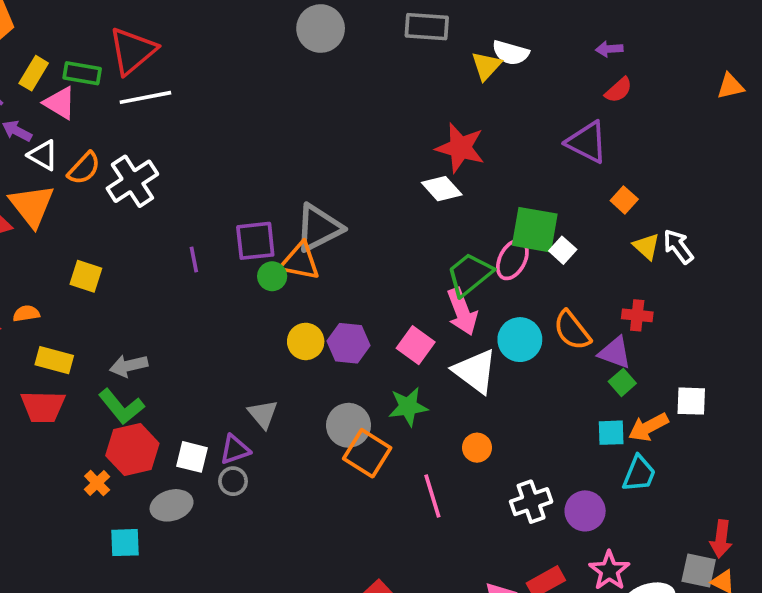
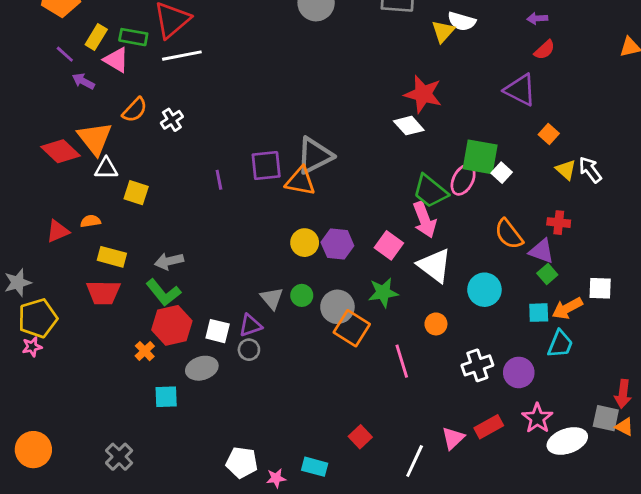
white triangle: (43, 155) -> (106, 168), moved, turned -30
white cross: (132, 181) -> (172, 120), size x0.6
green trapezoid: (470, 274) -> (430, 191), turned -102
green circle: (272, 276) -> (302, 295), moved
cyan circle: (520, 340) -> (484, 290), moved

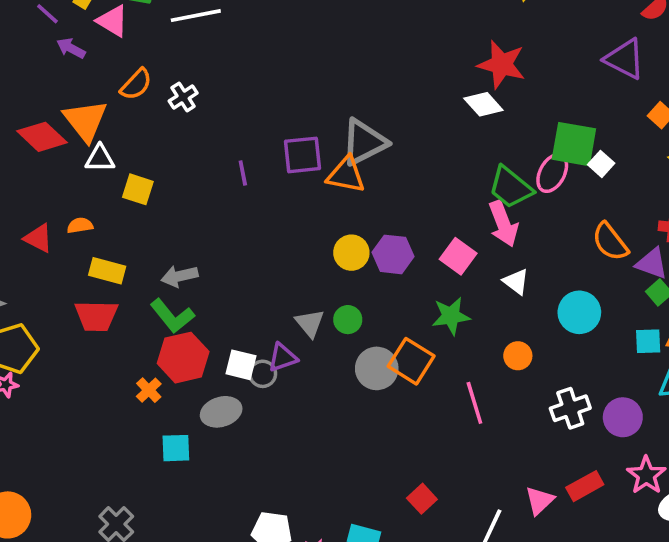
red triangle: (58, 231) -> (38, 238), turned 50
white triangle: (435, 265) -> (516, 282), size x0.6
gray circle: (337, 307) -> (377, 368), moved
gray circle: (249, 350) -> (263, 374), moved

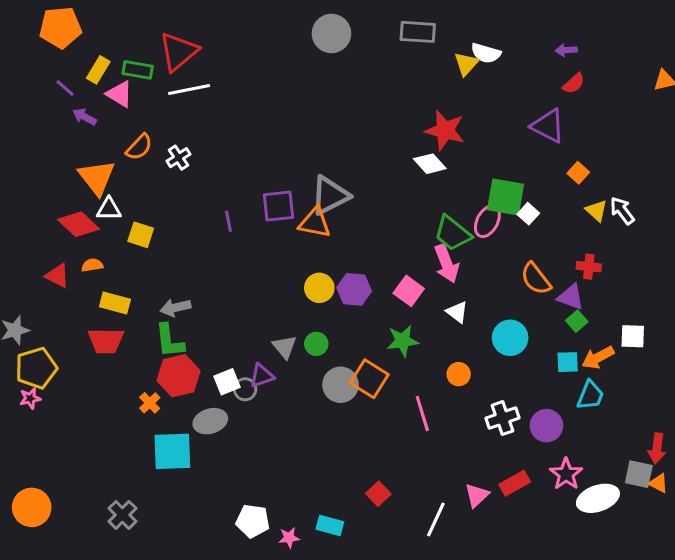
red diamond: (42, 137) -> (79, 224), moved
green L-shape: (172, 316) -> (169, 341), turned 33
white square: (241, 365) -> (227, 382), turned -36
cyan square: (176, 448) -> (172, 451), size x1.6

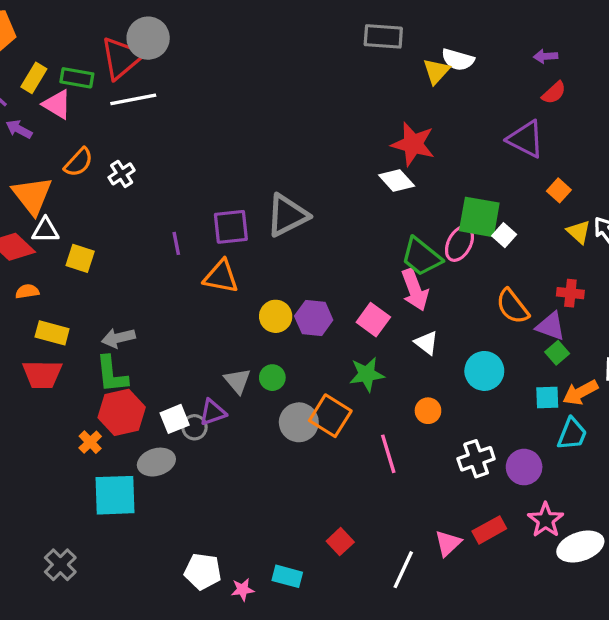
gray circle: (331, 33) -> (148, 38), moved
orange triangle: (315, 223) -> (221, 277), moved

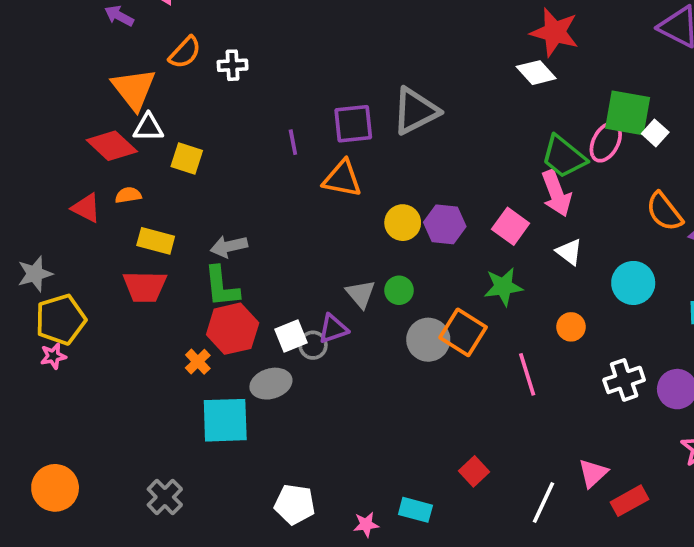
white cross: (122, 174) -> (233, 65), turned 30
red rectangle: (489, 530) -> (630, 501), moved
white pentagon: (203, 571) -> (295, 504), moved

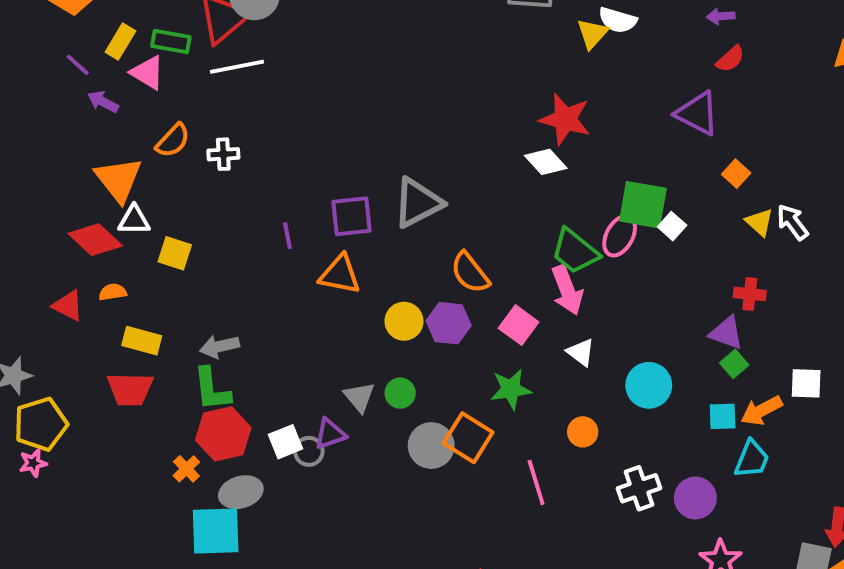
orange semicircle: (664, 212) -> (470, 273), moved
gray ellipse: (271, 384) -> (241, 492), moved

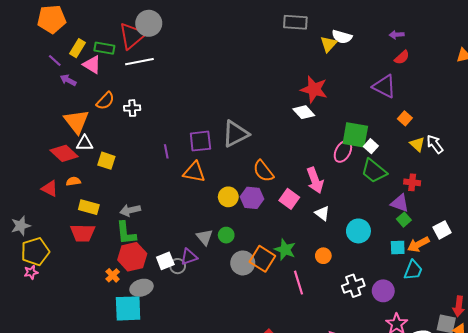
green trapezoid: (575, 251) -> (374, 171), moved
white square: (806, 383) -> (442, 230), turned -30
green star: (511, 389) -> (285, 250), moved, turned 30

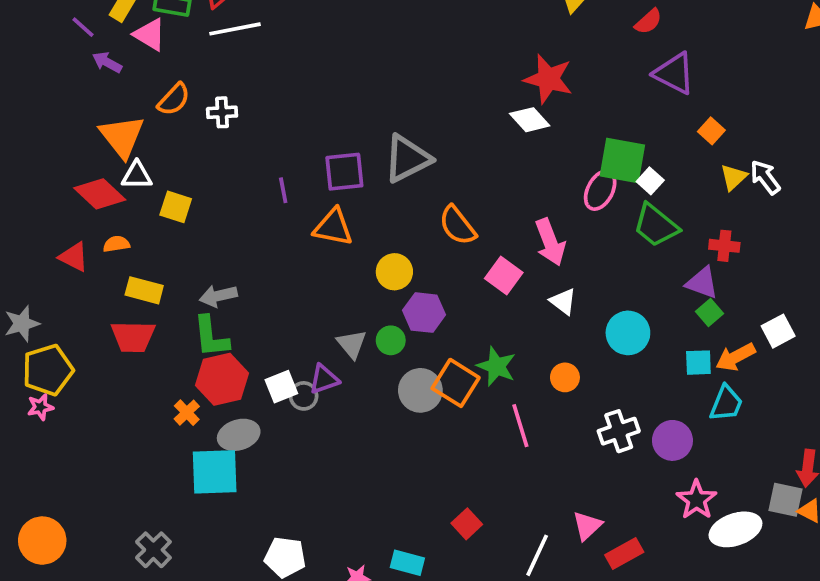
red semicircle: (402, 57) -> (648, 22), moved
yellow triangle: (417, 144) -> (734, 177), turned 35
purple hexagon: (252, 198) -> (424, 313), moved

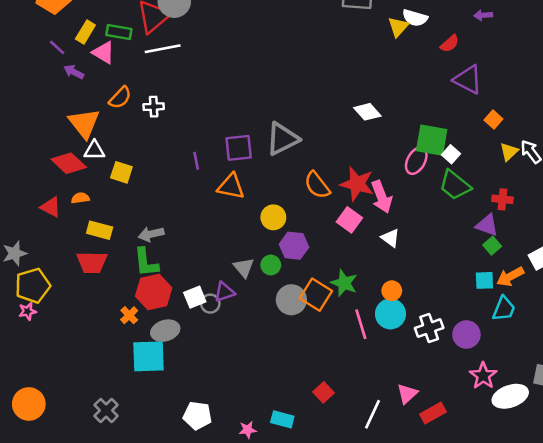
red star: (548, 79) -> (357, 184), moved
cyan circle: (628, 333) -> (390, 314), moved

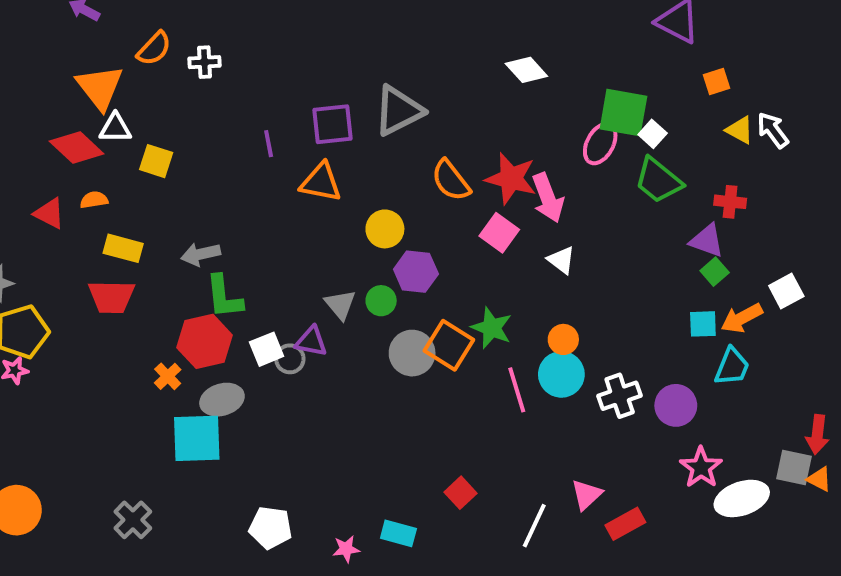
orange square: (493, 120) -> (717, 82), turned 30
yellow triangle: (509, 152) -> (740, 130), turned -48
green L-shape: (146, 262) -> (224, 297), moved
purple triangle: (224, 292) -> (311, 341), turned 30

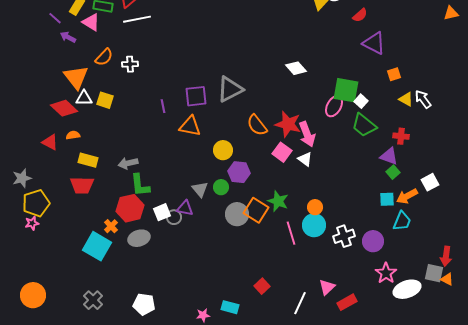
yellow square: (156, 161) -> (105, 100), moved
white triangle: (561, 260) -> (305, 159), moved
cyan square: (197, 438) -> (97, 246), moved, turned 32
white pentagon: (270, 528) -> (144, 304), moved

